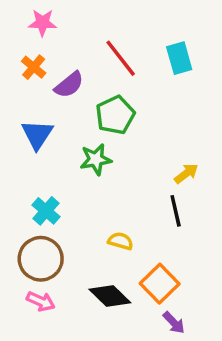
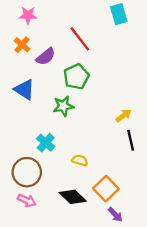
cyan rectangle: (179, 58) -> (119, 14), moved
blue triangle: (37, 134) -> (24, 90), turned -30
cyan cross: (46, 211) -> (46, 143), moved
black line: (176, 211) -> (131, 140), moved

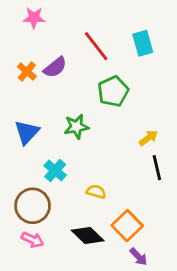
cyan rectangle: (119, 14) -> (143, 43), moved
orange cross: (22, 45) -> (27, 72), moved
green pentagon: (76, 77) -> (113, 91), moved
blue triangle: (24, 90) -> (27, 132), moved, turned 40

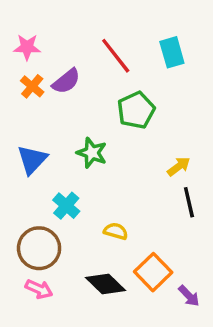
pink star: (34, 18) -> (27, 47), moved
green star: (76, 127) -> (92, 153), turned 30
purple arrow: (139, 257) -> (189, 296), moved

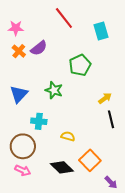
red line: (116, 56) -> (64, 18), moved
cyan cross: (66, 206) -> (39, 121), turned -35
purple arrow: (189, 296) -> (111, 182), moved

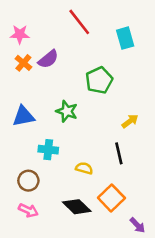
blue triangle: (19, 94) -> (23, 116), turned 36
black line: (111, 119) -> (119, 153), moved
brown circle: (23, 146) -> (28, 181), size x0.7

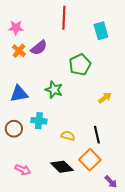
red line: (79, 22) -> (64, 18), turned 40
black line: (119, 153) -> (97, 135), moved
brown circle: (28, 181) -> (14, 129), moved

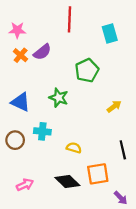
blue triangle: (19, 94) -> (21, 102), turned 36
black line: (97, 135) -> (123, 150), moved
orange square: (90, 160) -> (98, 174), turned 35
pink arrow: (23, 170) -> (25, 185), turned -49

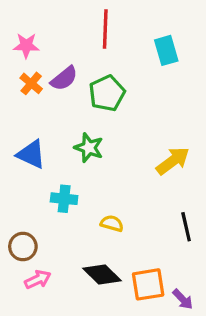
green pentagon: (87, 70) -> (107, 93), moved
yellow arrow: (114, 106) -> (173, 161), size x1.5
brown circle: (15, 140) -> (23, 247), moved
orange square: (98, 174) -> (148, 284), moved

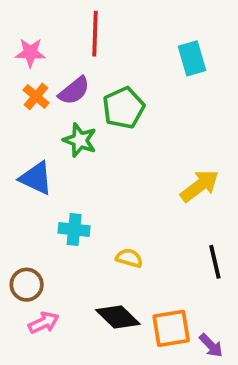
red line: (105, 29) -> (95, 34), moved
green star: (89, 148) -> (80, 140), moved

